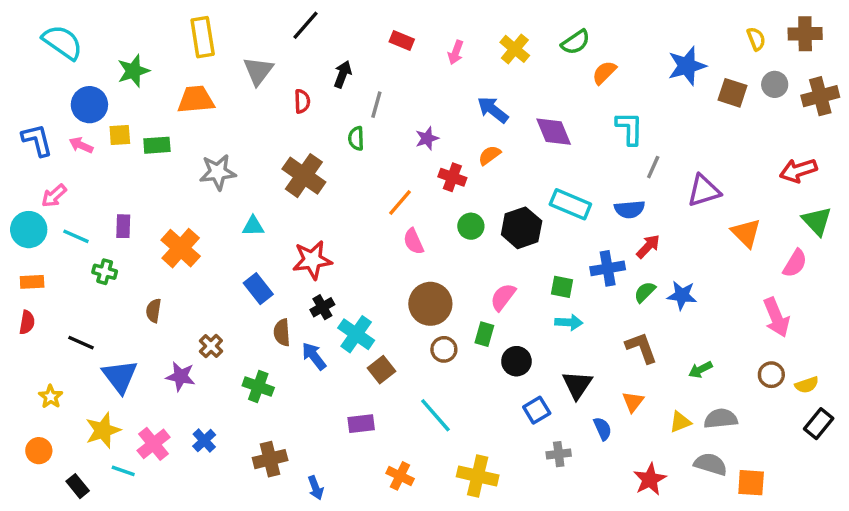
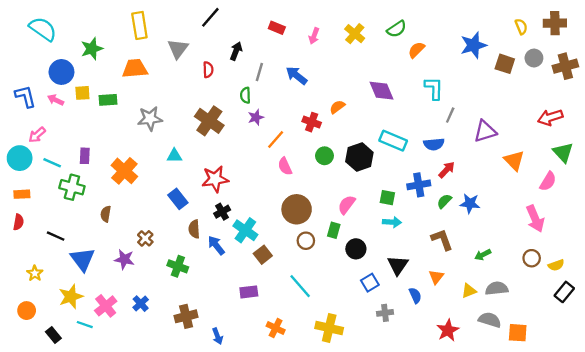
blue arrow: (493, 110) -> (297, 75), moved
purple star: (427, 138) -> (256, 117), moved
green cross: (105, 272) -> (72, 187), size x1.5

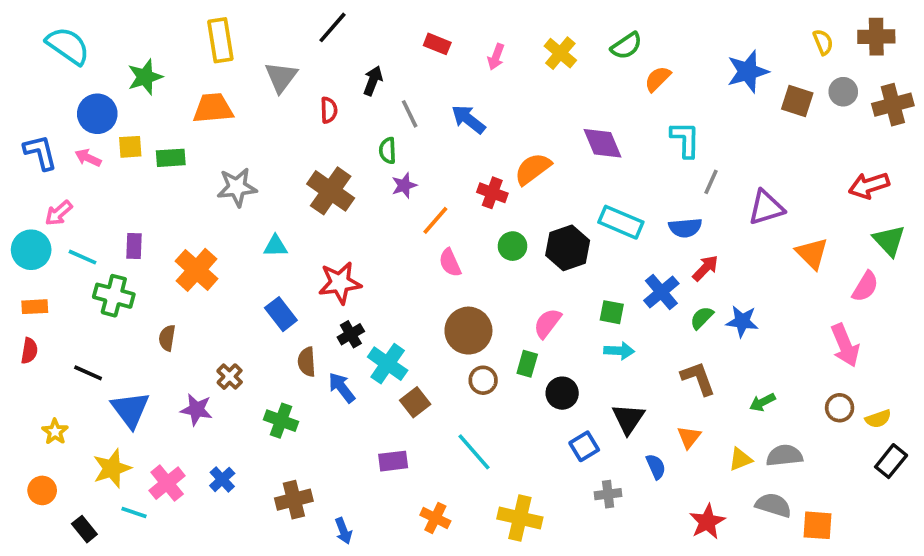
gray line: (259, 72) -> (410, 114), turned -42
orange semicircle: (337, 107) -> (533, 169), size x1.5
blue cross: (419, 185) -> (661, 292), turned -30

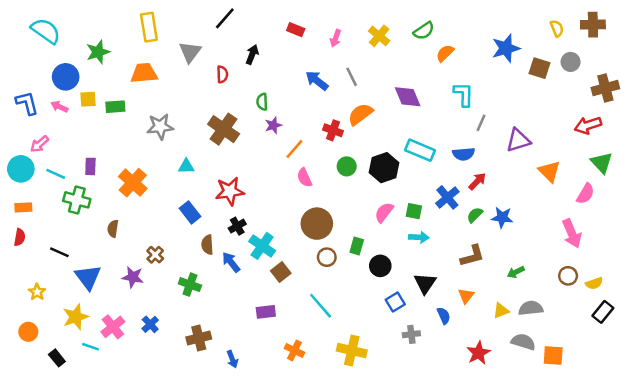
brown cross: (893, 105) -> (605, 88), moved
gray line: (410, 114) -> (352, 77), moved
pink semicircle: (547, 323) -> (384, 212), moved
brown L-shape: (698, 378) -> (472, 256), turned 95

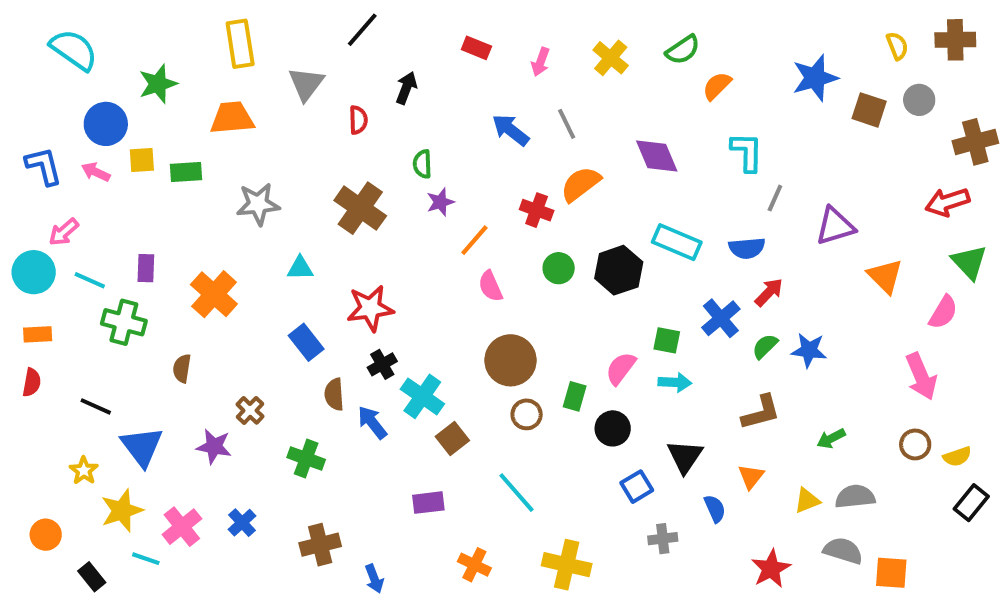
pink semicircle: (384, 212) -> (621, 368), moved
yellow star: (37, 292) -> (84, 471), moved

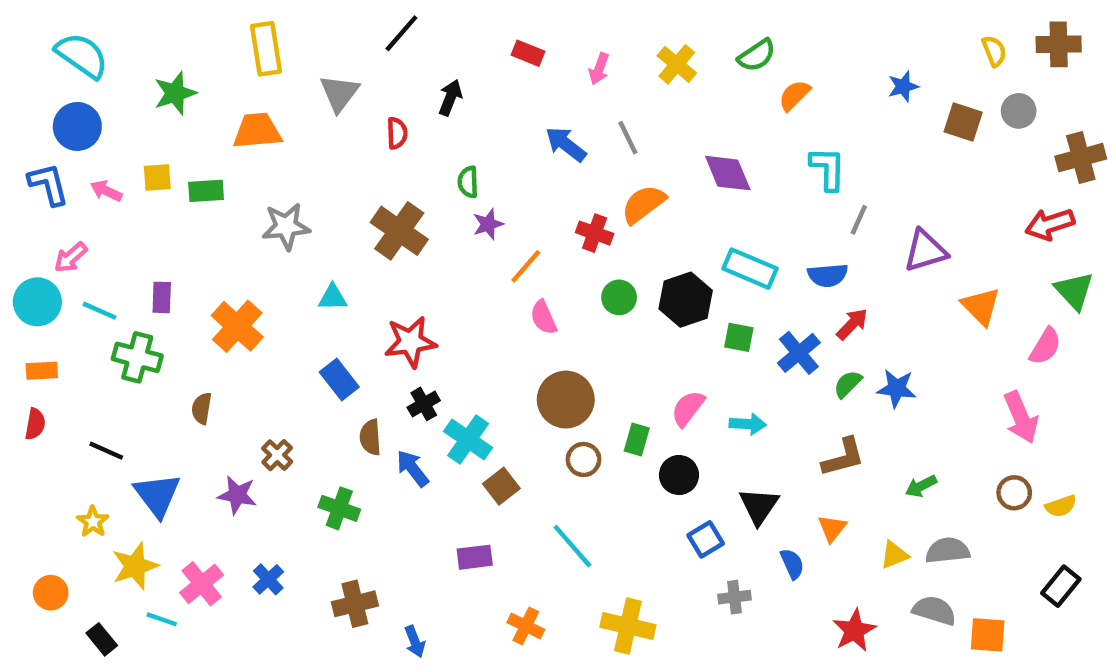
blue star: (815, 78) -> (903, 87), size x0.6
blue circle: (106, 124) -> (77, 126), moved
green square: (667, 340) -> (739, 337), moved
black rectangle: (971, 503) -> (1061, 586), moved

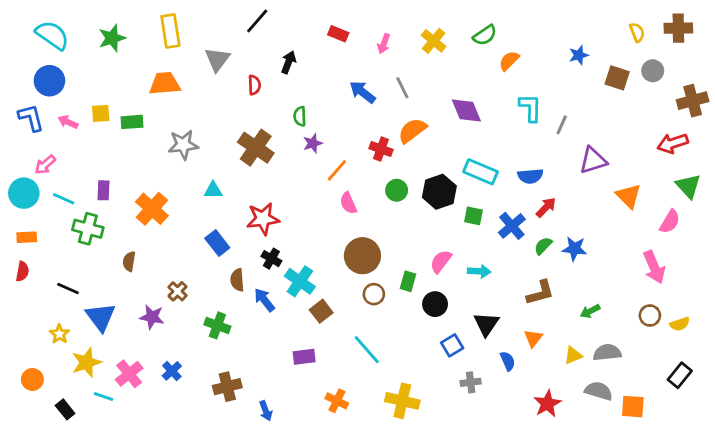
green star: (175, 93) -> (112, 38), moved
gray line: (859, 220) -> (562, 125), moved
black cross: (424, 404) -> (271, 259), turned -30

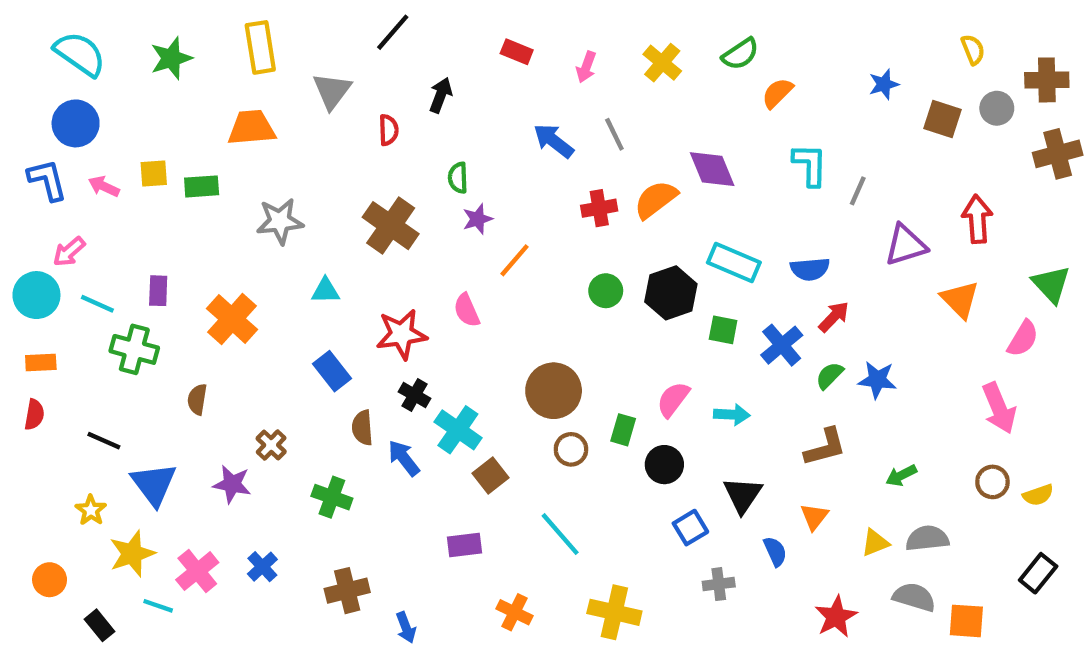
brown cross: (678, 28) -> (1047, 80), moved
orange semicircle: (412, 131) -> (656, 199), moved
red arrow: (673, 143) -> (977, 219), moved, turned 104
red cross: (381, 149) -> (599, 208), moved, turned -30
pink semicircle: (348, 203) -> (467, 310), moved

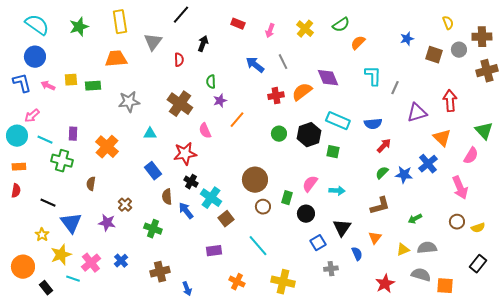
pink semicircle: (467, 310) -> (205, 131), moved
blue cross: (782, 345) -> (428, 164), moved
orange circle: (50, 580) -> (23, 267), size x1.5

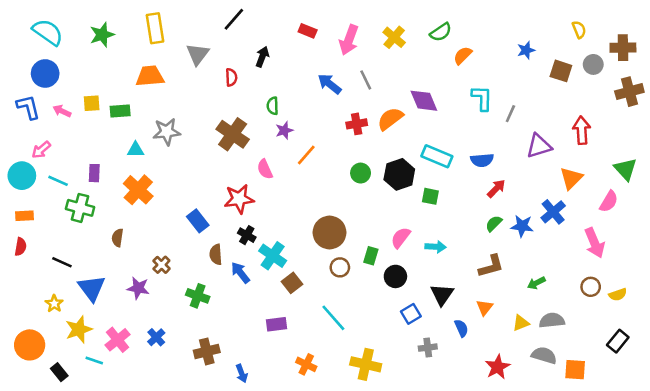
pink arrow: (270, 31) -> (349, 40), size x1.6
cyan triangle: (150, 134) -> (136, 150), moved
orange triangle: (442, 138) -> (571, 178), turned 30

